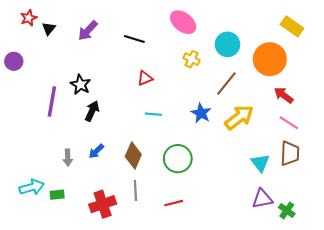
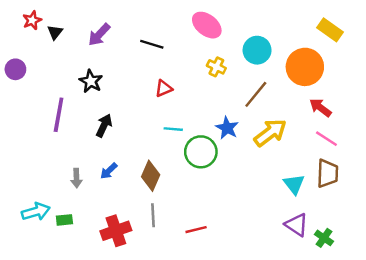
black star: (80, 85) -> (91, 81), moved
green circle: (178, 159) -> (201, 152), moved
purple triangle: (262, 199) -> (296, 225), turned 45

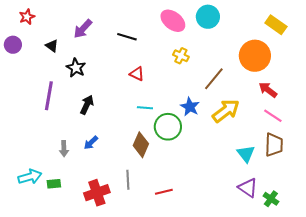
black triangle: (55, 32) -> (52, 46), moved, turned -32
cyan circle: (257, 50) -> (208, 17), moved
purple circle: (15, 69) -> (13, 45), moved
red triangle: (164, 88) -> (137, 74), turned 49
brown diamond: (151, 176) -> (141, 145), moved

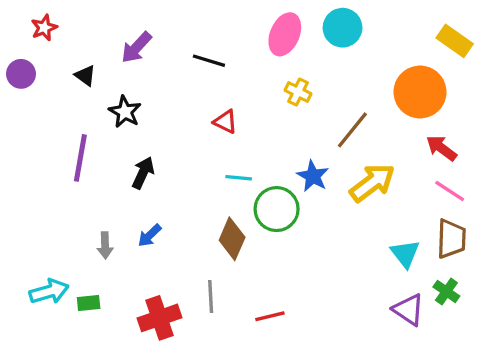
pink ellipse: (173, 21) -> (285, 34), turned 75
green cross: (271, 199) -> (446, 292), moved

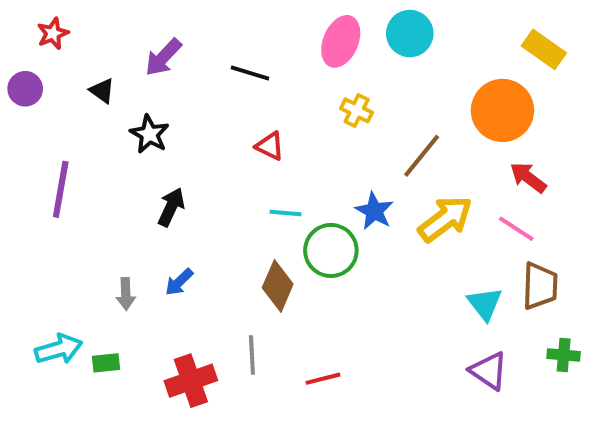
purple line: (80, 158) -> (61, 189), moved
pink line: (450, 191) -> (516, 229), moved
green cross: (446, 292) -> (564, 355), moved, turned -30

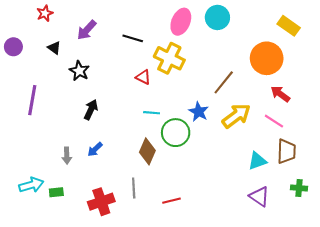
red star: (53, 34) -> (45, 13), moved
yellow cross: (357, 110) -> (169, 58), moved, size x1.8
cyan triangle: (485, 304) -> (257, 161), turned 48

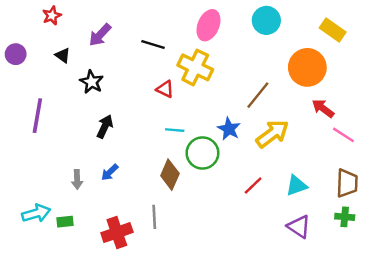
cyan circle: (217, 17) -> (266, 20), moved
pink line: (274, 121) -> (343, 135), moved
brown trapezoid: (287, 151) -> (347, 183), moved
red line: (171, 201) -> (253, 186), moved, turned -30

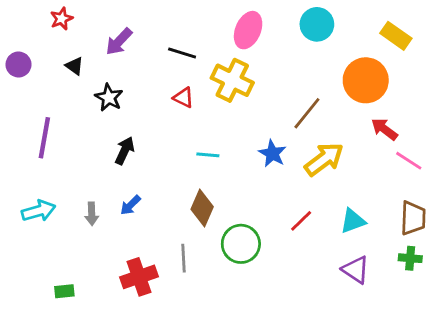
red triangle: (165, 89) -> (183, 98), moved
green circle: (202, 153) -> (241, 244), moved
cyan arrow: (36, 213) -> (39, 211), moved
green rectangle: (65, 222) -> (64, 291), moved

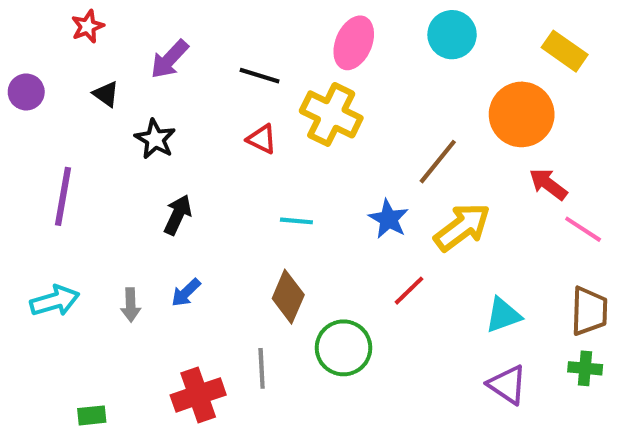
red line: (301, 221) -> (409, 291), moved

